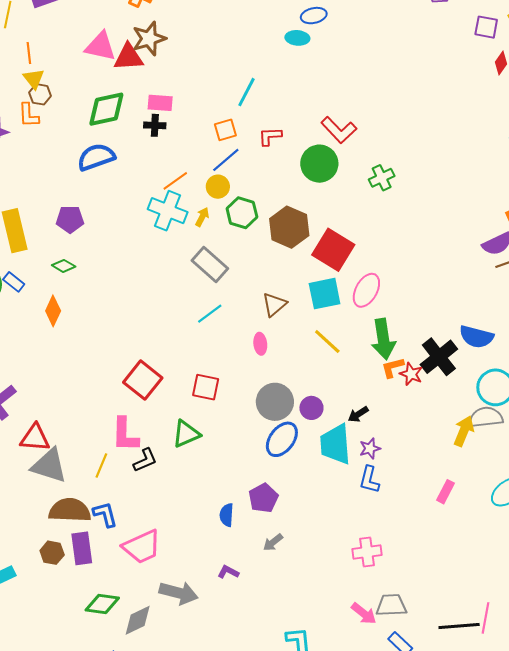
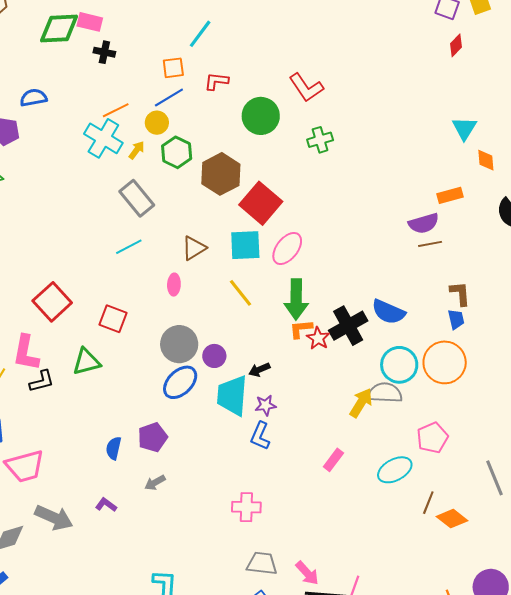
pink rectangle: (160, 103) -> (90, 22), moved
red L-shape: (339, 130) -> (306, 87), moved
blue semicircle: (96, 157) -> (33, 98), moved, size x0.7
pink arrow: (364, 613) -> (307, 573), moved

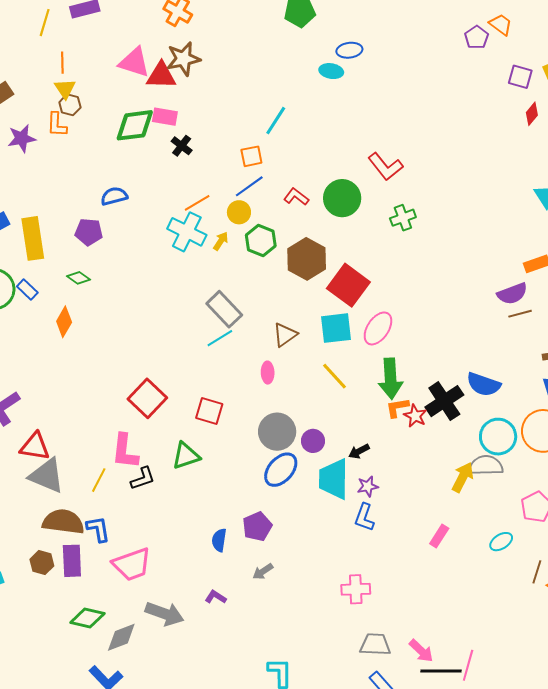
black cross: (104, 52) -> (182, 146), turned 30
red L-shape: (216, 81) -> (296, 197), moved, turned 35
gray rectangle: (137, 198) -> (224, 309), moved
cyan ellipse: (395, 470) -> (501, 542), size x0.7

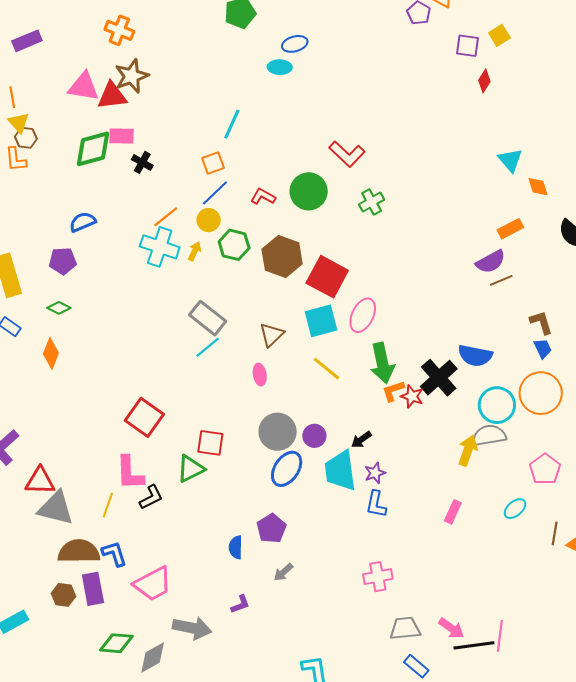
red square: (209, 411) -> (210, 443), moved
purple L-shape: (216, 597) -> (240, 604), turned 135

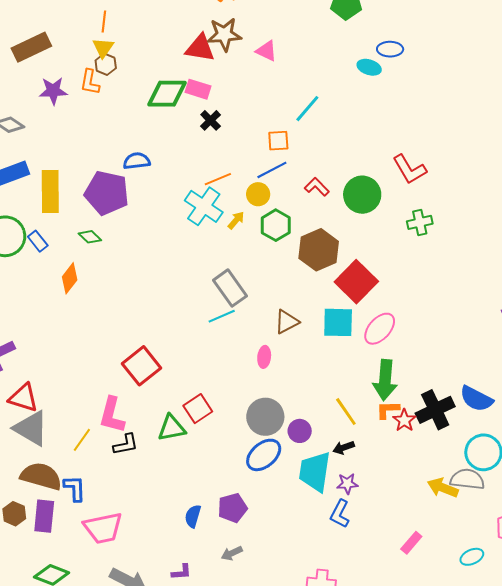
pink triangle: (84, 87) -> (266, 51), moved, size x0.7
purple pentagon: (63, 261) -> (107, 193), size x1.6
yellow line: (327, 369) -> (346, 412), moved
red square: (210, 443) -> (198, 409), turned 32
yellow arrow: (468, 450) -> (443, 488), turned -104

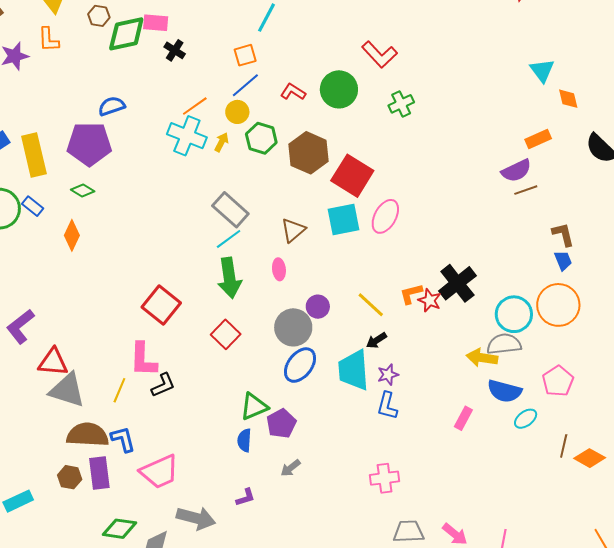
brown hexagon: (106, 64) -> (99, 16), moved
green arrow: (385, 380) -> (229, 278), moved
blue semicircle: (476, 399) -> (504, 391), moved
green triangle: (172, 428) -> (254, 407), moved
purple circle: (300, 431) -> (318, 307), moved

